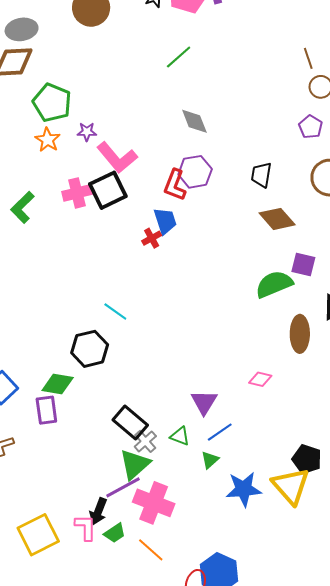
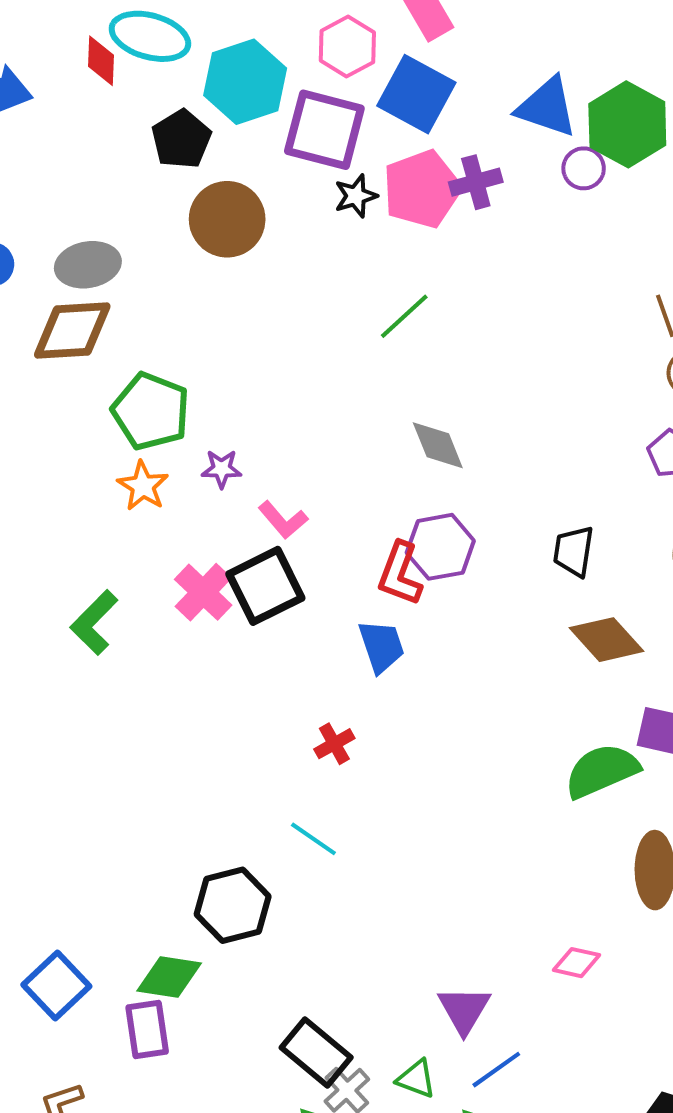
pink L-shape: (117, 157) -> (283, 520), size x0.6
pink cross: (77, 193) -> (203, 592), turned -32
red cross: (152, 238) -> (334, 744), moved
cyan line: (115, 311) -> (313, 839), moved

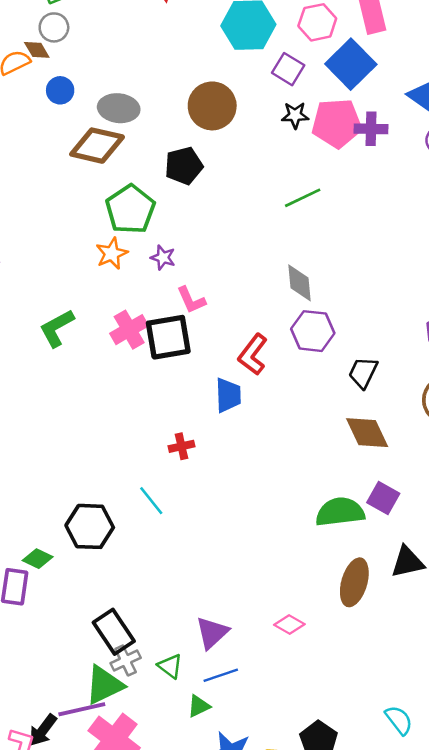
purple square: (324, 130) -> (288, 69), size x0.6
black pentagon: (181, 139) -> (184, 166), moved
purple hexagon: (440, 547) -> (313, 331), moved
green diamond: (169, 977) -> (38, 559), size x0.7

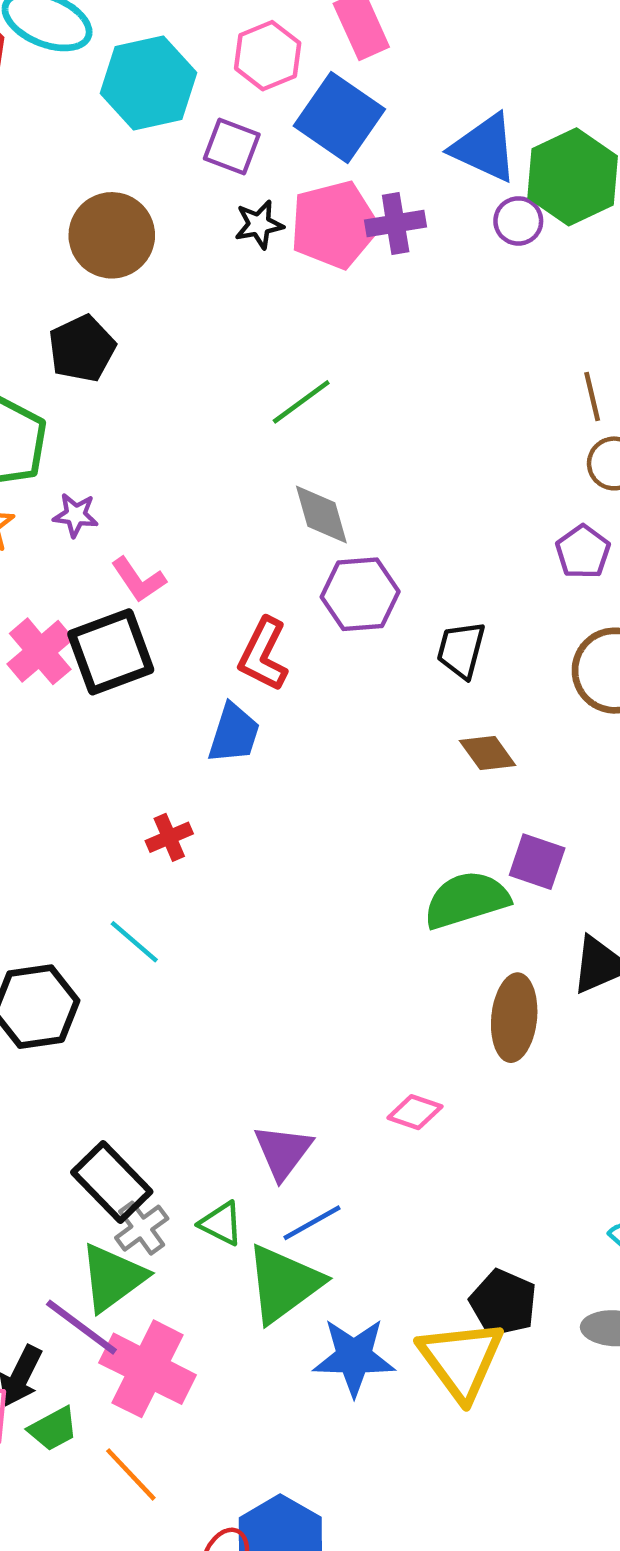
green line: (303, 198) -> (301, 402), moved
blue trapezoid: (228, 395) -> (234, 733), turned 30
brown diamond: (367, 433) -> (488, 753), size x0.7
green triangle: (199, 706) -> (284, 1284), size x2.0
purple line: (82, 709) -> (81, 1327), turned 60

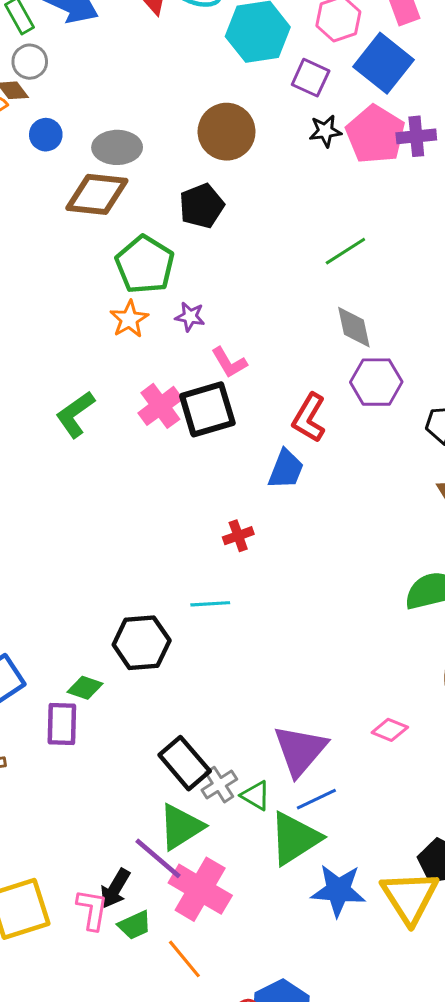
pink pentagon: (334, 225) -> (375, 134), turned -30
cyan line: (134, 942) -> (210, 604), turned -48
purple triangle: (283, 1152) -> (300, 750), size x1.4
gray cross: (142, 1228) -> (219, 785), moved

